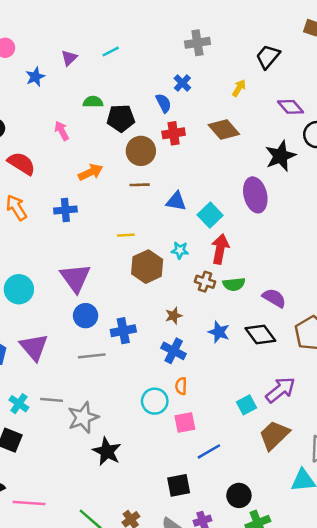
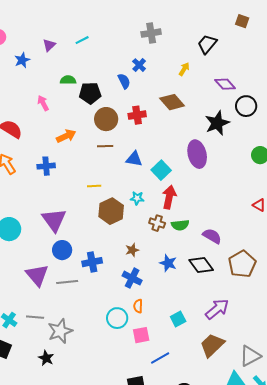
red cross: (174, 133) -> (137, 115), moved
purple triangle: (34, 347) -> (37, 275), moved
cyan square: (246, 405) -> (178, 319), moved
black star: (107, 451) -> (46, 358), moved, size x0.7

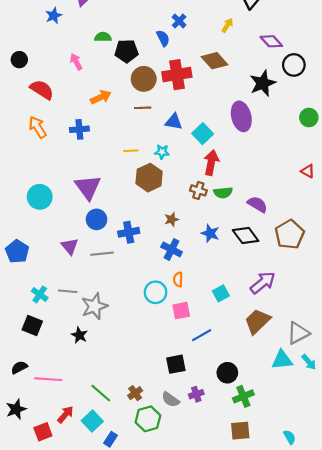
red cross: (137, 115) -> (177, 75), size x1.5
cyan star: (137, 198) -> (162, 152), moved
purple triangle: (37, 275) -> (70, 246), size x0.7

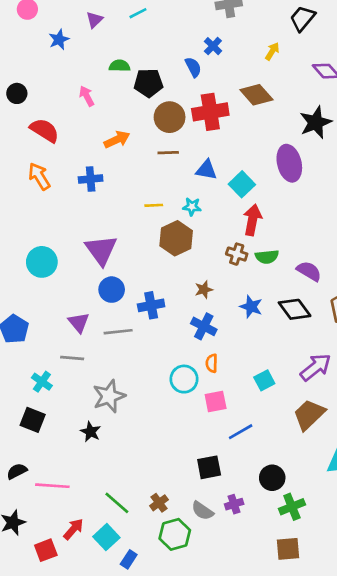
gray line: (68, 291) -> (72, 358), moved

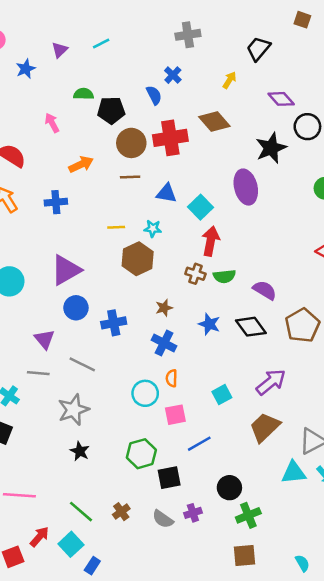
purple triangle: (101, 250) -> (66, 270), turned 36
gray line: (118, 332) -> (82, 364), moved, turned 32
black star: (91, 432) -> (80, 451), moved
green hexagon: (175, 534) -> (141, 454), moved

